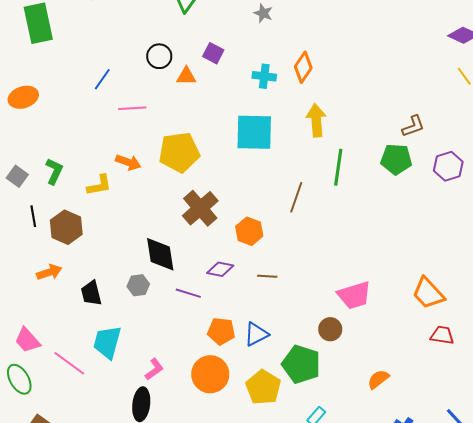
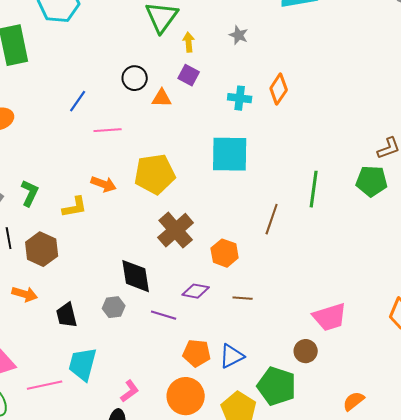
yellow arrow: (316, 120) -> (189, 42), moved, size x0.6
orange arrow: (49, 272) -> (25, 294), turned 35
pink line: (69, 363) -> (45, 385), turned -48

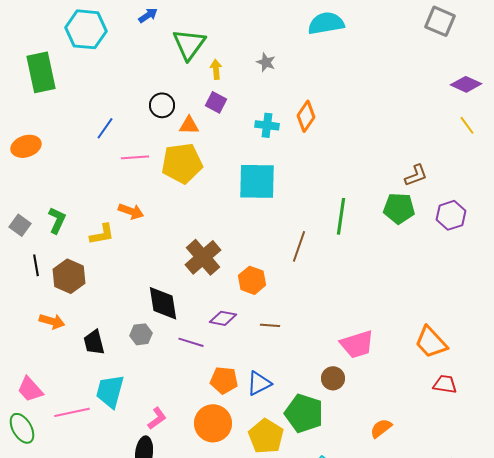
yellow pentagon: (155, 174) -> (182, 163), moved

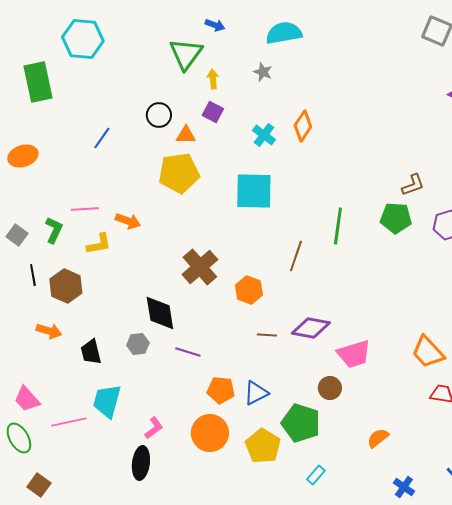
blue arrow: (148, 15) -> (215, 25), moved, turned 54
cyan semicircle: (326, 23) -> (284, 33), moved
cyan cross: (267, 125) -> (264, 135), turned 30
pink line: (135, 157) -> (85, 209), moved
purple diamond: (223, 318) -> (311, 328), moved, size x1.4

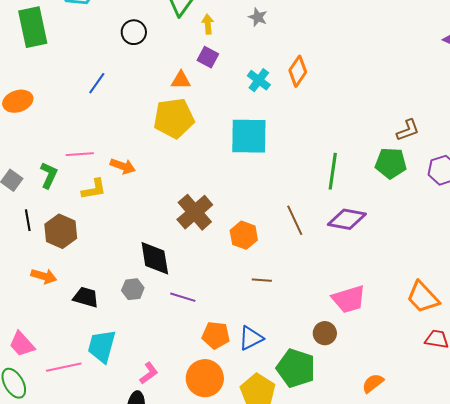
black circle: (159, 115) -> (134, 32), moved
brown line: (296, 256) -> (295, 220), moved, turned -44
purple diamond: (311, 328) -> (347, 219), moved
black trapezoid: (91, 352) -> (86, 297), turned 120

